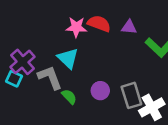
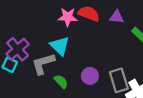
gray L-shape: (50, 77) -> (43, 64), turned -85

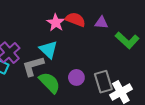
pink star: (68, 17) -> (56, 23), turned 30
green semicircle: (61, 81) -> (50, 83), size x1.6

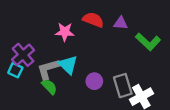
pink star: (56, 23) -> (65, 32), moved, turned -30
cyan triangle: (49, 50) -> (68, 65), moved
green semicircle: (50, 83) -> (49, 87), moved, size x0.7

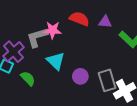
gray L-shape: (48, 69) -> (37, 37), moved
green semicircle: (49, 87) -> (28, 78), moved

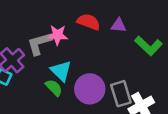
purple circle: (80, 76) -> (90, 89), size x1.6
green semicircle: (28, 78) -> (54, 88), moved

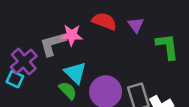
purple triangle: (119, 25) -> (136, 25), turned 49
green L-shape: (148, 46) -> (167, 46), turned -140

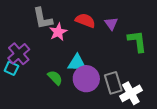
pink star: (72, 35) -> (58, 32), turned -30
gray L-shape: (53, 44) -> (43, 18), moved, turned -85
cyan triangle: (75, 73) -> (77, 63), moved, turned -42

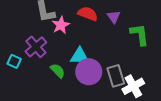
purple cross: (19, 54) -> (36, 47), moved

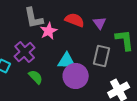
green semicircle: (58, 71) -> (36, 77), moved
gray rectangle: (116, 76) -> (102, 56), moved, turned 30

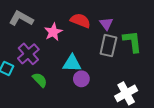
gray L-shape: (34, 18) -> (21, 18), moved, turned 130
gray rectangle: (102, 56) -> (108, 46), moved
purple circle: (76, 76) -> (81, 79), size x0.6

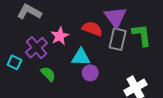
red semicircle: (80, 21) -> (92, 29), moved
purple triangle: (106, 24) -> (115, 17), size x1.6
pink star: (53, 32) -> (60, 36), moved

